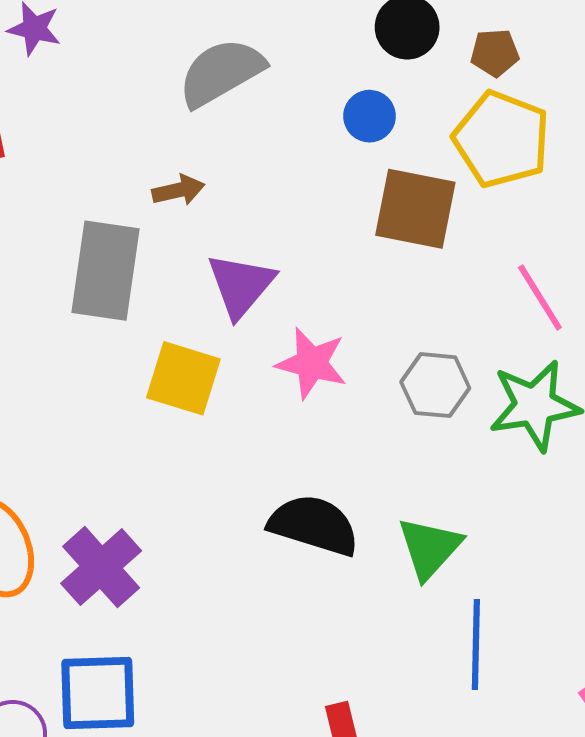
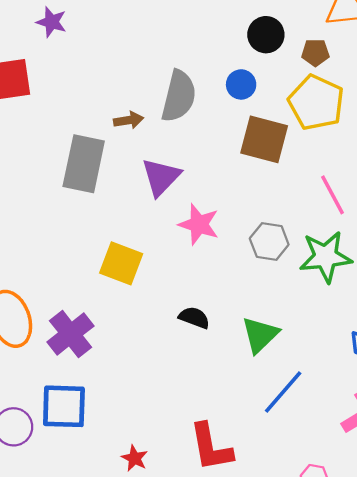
gray semicircle: (221, 72) -> (179, 96), moved, turned 130
yellow square: (183, 378) -> (121, 263), moved
black semicircle: (314, 525) -> (194, 318), size x0.6
blue line: (476, 644) -> (283, 392), turned 36

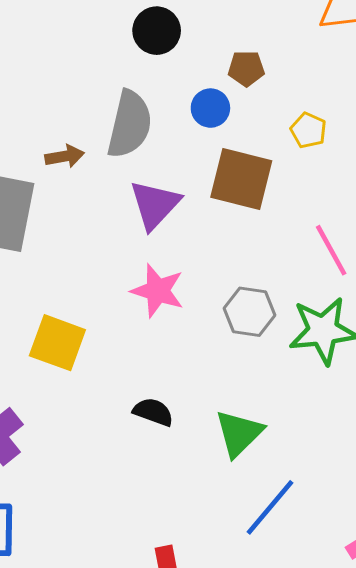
black circle: (266, 35) -> (157, 31), moved
brown pentagon: (315, 53) -> (246, 68), moved
yellow pentagon: (316, 103) -> (308, 130), size x0.5
purple triangle: (161, 177) -> (155, 205), moved

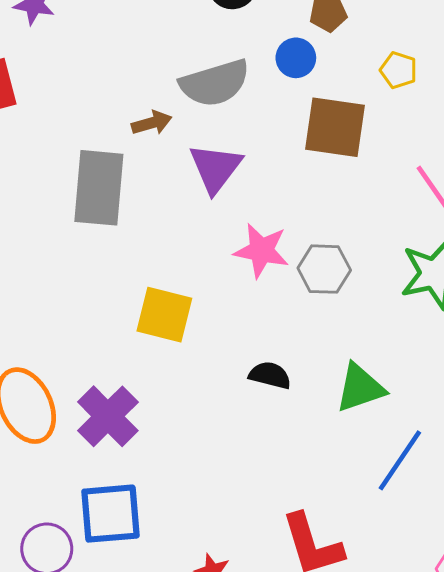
gray semicircle: (130, 124) -> (215, 83), turned 66
purple triangle: (155, 205) -> (215, 168), moved
gray hexagon: (249, 312) -> (324, 269), moved
green triangle: (239, 433) -> (360, 388), turned 32

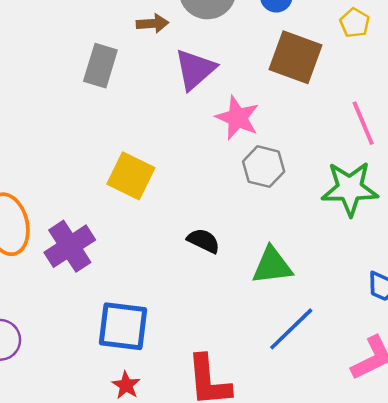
gray rectangle: (99, 188) -> (100, 66), size x0.7
pink star: (261, 251) -> (237, 118), moved
blue square: (111, 514) -> (123, 326), moved

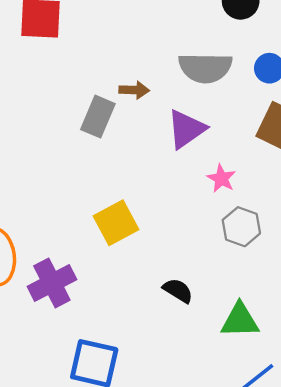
brown arrow: (153, 23) -> (134, 90), moved
pink star: (237, 118) -> (221, 178), size x0.7
yellow square: (131, 176) -> (116, 223), turned 30

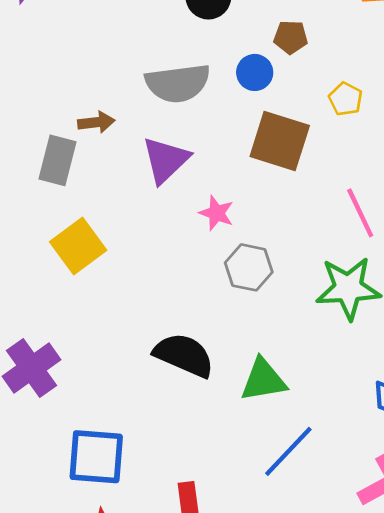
yellow square: (116, 223) -> (78, 246), moved
black semicircle: (178, 291) -> (184, 355), size x1.6

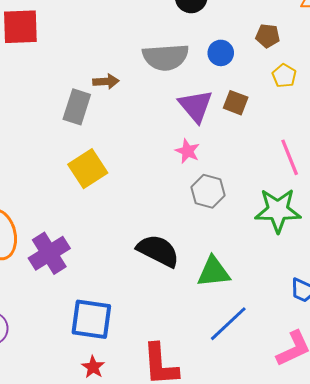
brown pentagon: (291, 37) -> (268, 36), moved
brown square: (280, 141) -> (236, 103), size x0.6
purple triangle: (166, 160) -> (196, 106), moved, turned -30

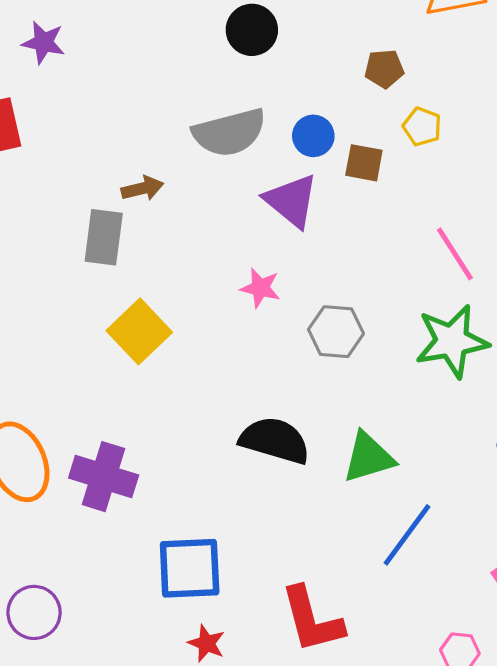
blue circle: (221, 53) -> (313, 136), moved
brown square: (236, 103) -> (364, 163), moved
pink star: (187, 151) -> (260, 288), moved
purple cross: (49, 253) -> (104, 477), turned -30

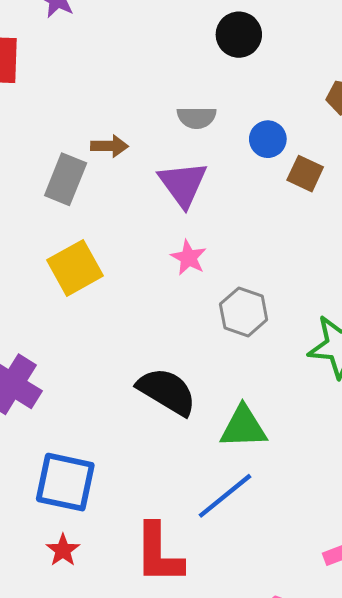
gray semicircle: (229, 132) -> (197, 118), size x0.6
purple triangle: (291, 201) -> (183, 184), moved
blue line: (407, 535) -> (225, 496), moved

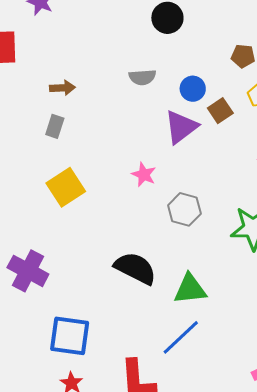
brown arrow: (110, 146) -> (62, 88), moved
brown square: (305, 174) -> (220, 111), turned 35
gray rectangle: (66, 179) -> (55, 126), size x0.7
purple triangle: (183, 184) -> (181, 127), moved, turned 33

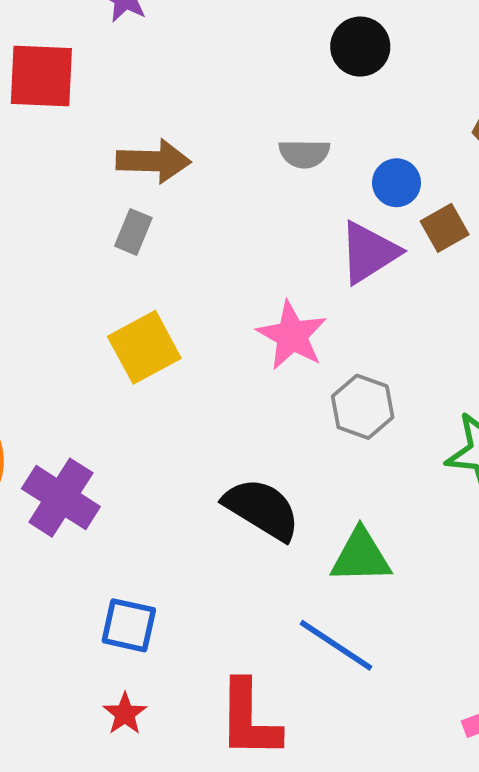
brown arrow: (62, 88) -> (154, 161), size x1.5
pink star: (144, 175) -> (292, 336), size x1.5
blue square: (70, 336) -> (129, 625), size x0.7
blue line: (181, 337) -> (336, 645), turned 72

